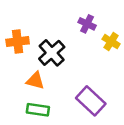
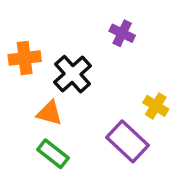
yellow cross: (111, 42) -> (156, 106), moved
green rectangle: (38, 110) -> (53, 154), turned 30

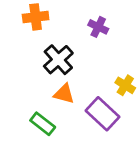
orange cross: (25, 58) -> (36, 17), moved
orange triangle: (49, 113) -> (64, 94), moved

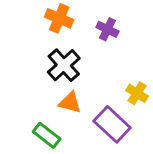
orange cross: (36, 17) -> (59, 18), moved, turned 30

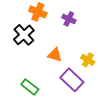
black cross: (64, 65) -> (24, 35), moved
orange triangle: (70, 103) -> (55, 55), moved

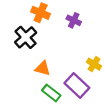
orange triangle: (55, 55) -> (43, 68), moved
green rectangle: (30, 87) -> (51, 93), moved

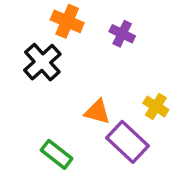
orange triangle: (43, 68) -> (97, 112), moved
green rectangle: (51, 93) -> (57, 154), moved

